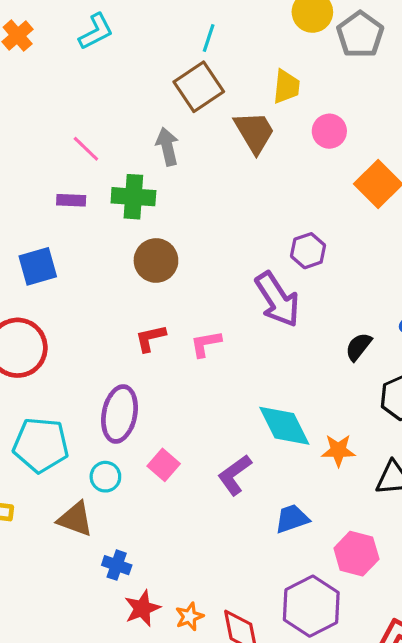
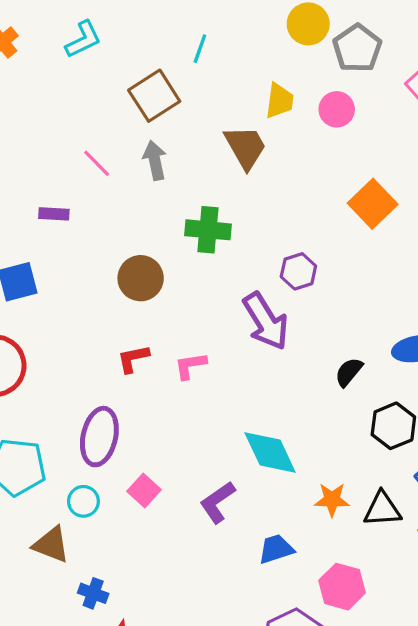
brown square: (199, 87) -> (154, 96), moved
pink circle: (329, 131) -> (337, 109), moved
pink line: (86, 149) -> (97, 163), moved
green cross: (133, 197) -> (208, 230), moved
orange star: (338, 450) -> (332, 500), moved

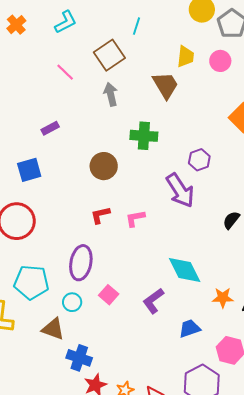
pink line: (97, 163) -> (65, 72), moved
purple rectangle: (54, 214) -> (50, 128), turned -30
blue cross: (93, 593) -> (79, 358), size x1.4

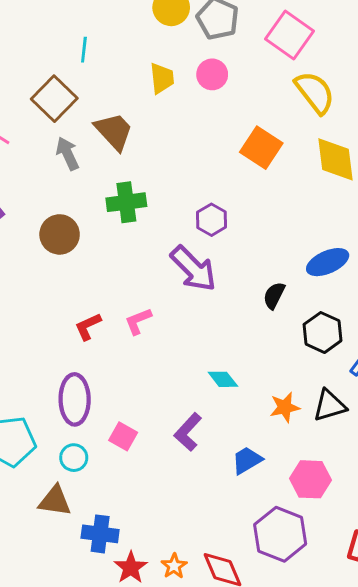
brown trapezoid: (165, 85) -> (114, 131), moved
brown circle: (104, 166) -> (60, 234), moved
cyan diamond: (185, 270) -> (223, 379), size x0.6

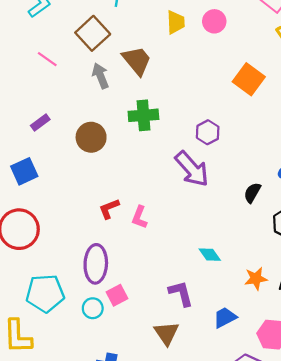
pink L-shape: (138, 321) -> (139, 217), moved, turned -50
purple L-shape: (188, 432) -> (181, 293), turned 120
pink square: (123, 436) -> (117, 295), moved, turned 30
brown triangle: (55, 501) -> (166, 333), moved, turned 44

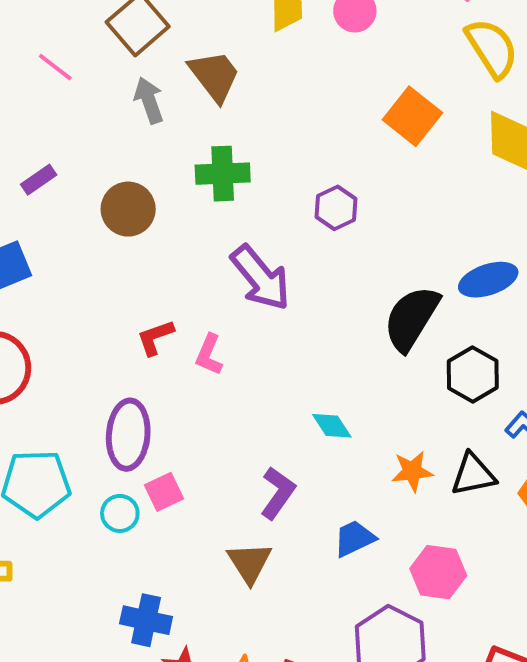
purple arrow: (192, 169) -> (261, 278), moved
black semicircle: (252, 193) -> (411, 318), size x1.8
purple L-shape: (181, 293) -> (278, 493), turned 48

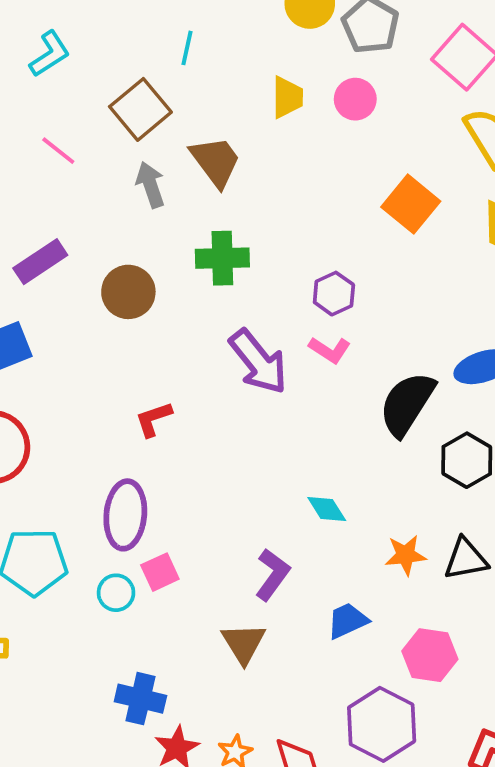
purple rectangle: (39, 180) -> (40, 262), size x1.5
pink L-shape: (209, 355) -> (330, 350), moved, turned -81

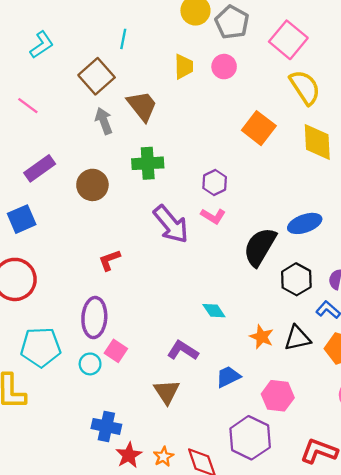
pink line: (58, 151) -> (28, 106), moved
orange star: (406, 555) -> (262, 337), turned 30
pink square: (160, 572) -> (116, 351), turned -30
purple L-shape: (272, 575) -> (183, 351), turned -92

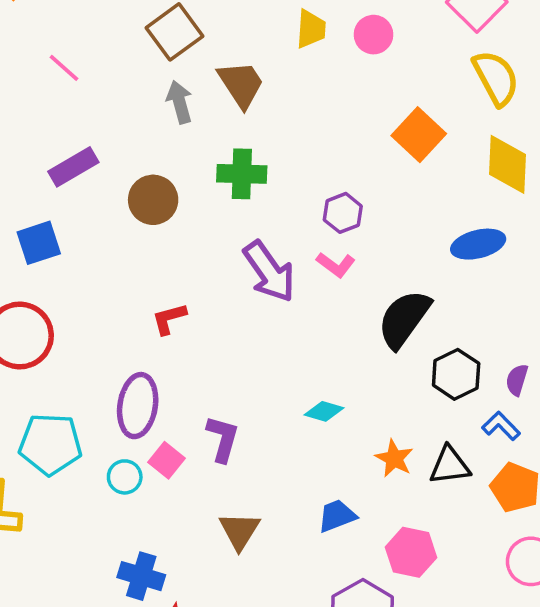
blue ellipse: (305, 223) -> (478, 244), moved
cyan diamond: (214, 311) -> (324, 411), turned -45
purple L-shape: (183, 351) -> (223, 439), moved, turned 68

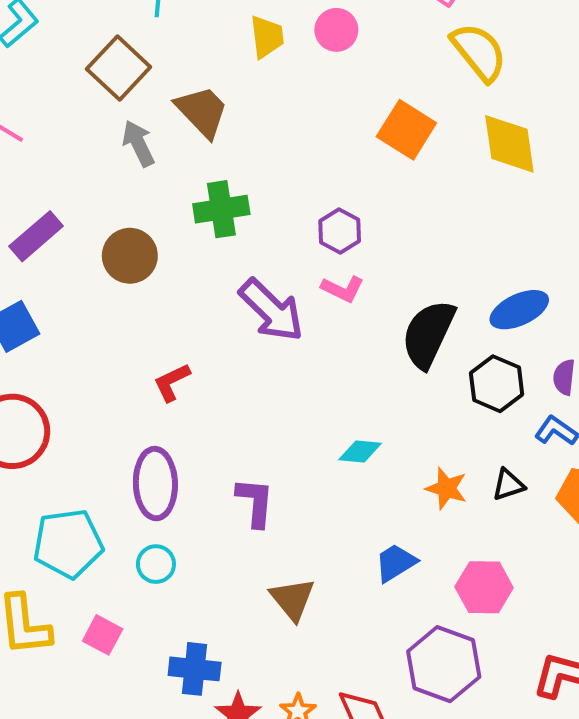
blue ellipse: (478, 244) -> (519, 310), moved
pink square: (166, 460) -> (103, 635), moved
black triangle: (450, 466) -> (508, 485), size x0.7

